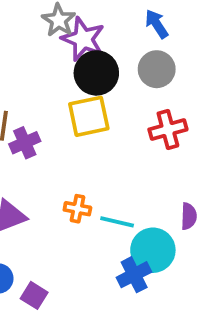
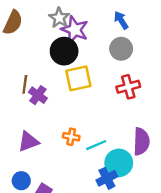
black circle: (96, 73) -> (64, 51), moved
purple cross: (25, 143) -> (38, 95), turned -30
purple semicircle: (189, 216) -> (141, 141), size x1.6
cyan line: (117, 222) -> (96, 145), turned -36

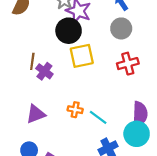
cyan line: (96, 145) -> (98, 117), turned 60
cyan circle: (119, 163) -> (137, 134), moved

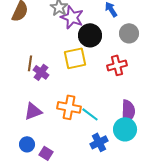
gray circle: (121, 28) -> (129, 33), moved
black circle: (69, 31) -> (90, 35), moved
orange cross: (75, 110) -> (69, 107), size x1.6

